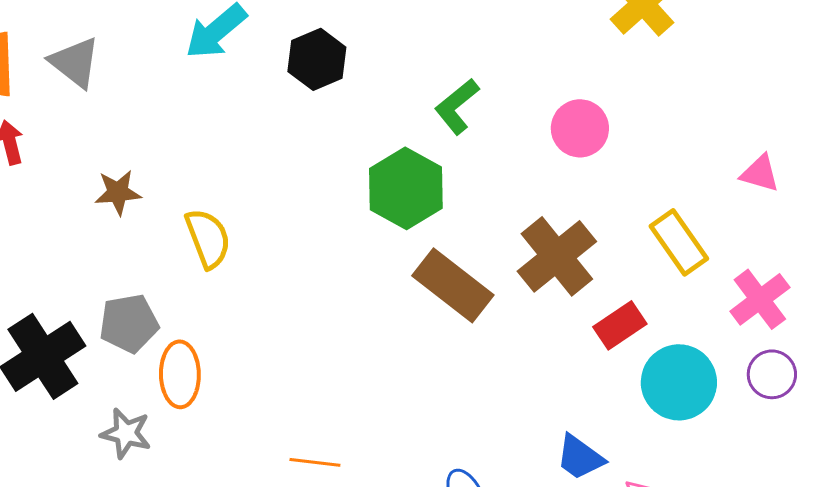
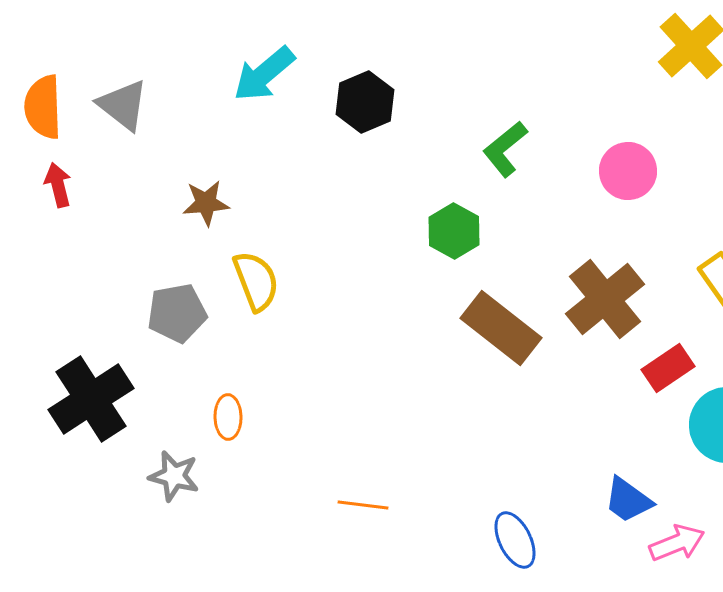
green hexagon: (406, 188) -> (454, 231), size x0.7
brown star: (118, 192) -> (206, 203), moved
gray pentagon: (129, 323) -> (177, 313), moved
orange ellipse: (180, 374) -> (228, 417), size x0.7

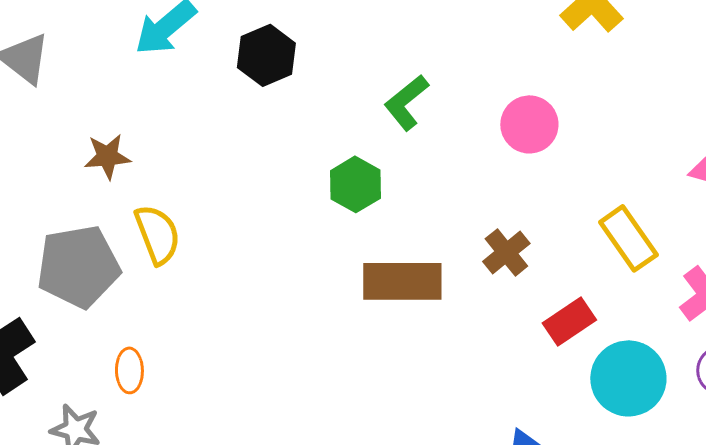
brown cross: (605, 299) -> (506, 252), size x0.6
gray pentagon: (177, 313) -> (78, 266), size x1.4
brown rectangle: (501, 328) -> (402, 281), turned -38

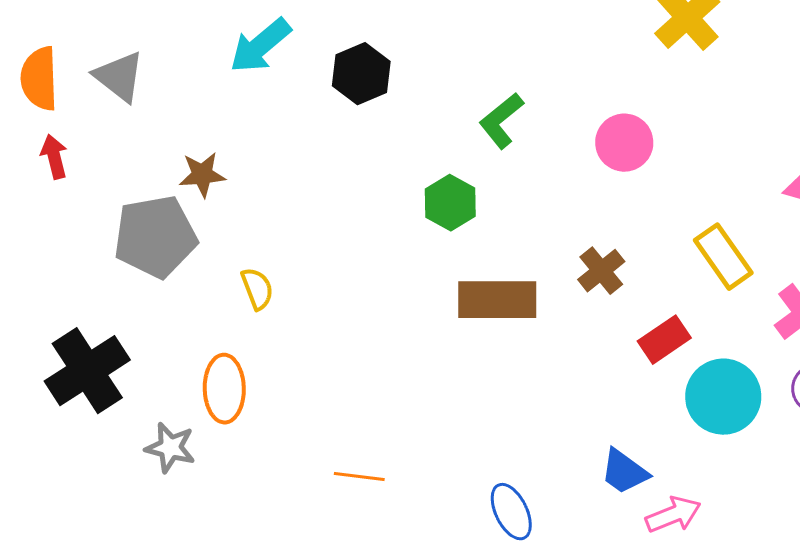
yellow semicircle: (157, 234) -> (257, 289), moved, size x0.7
gray pentagon: (78, 266) -> (155, 237), moved
orange ellipse: (129, 370) -> (224, 389), size x1.5

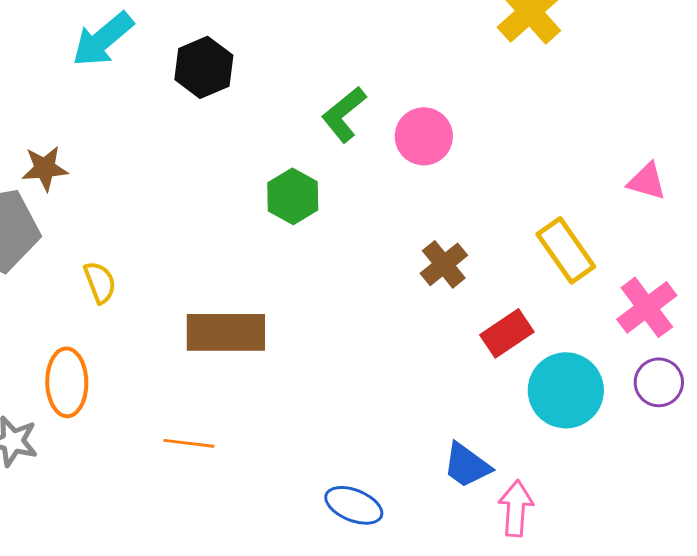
pink circle: (624, 143) -> (424, 136), moved
brown rectangle: (497, 300) -> (226, 332), moved
orange line: (359, 477) -> (189, 443), moved
blue ellipse: (511, 512) -> (354, 505), turned -42
pink arrow: (673, 515) -> (516, 508), turned -64

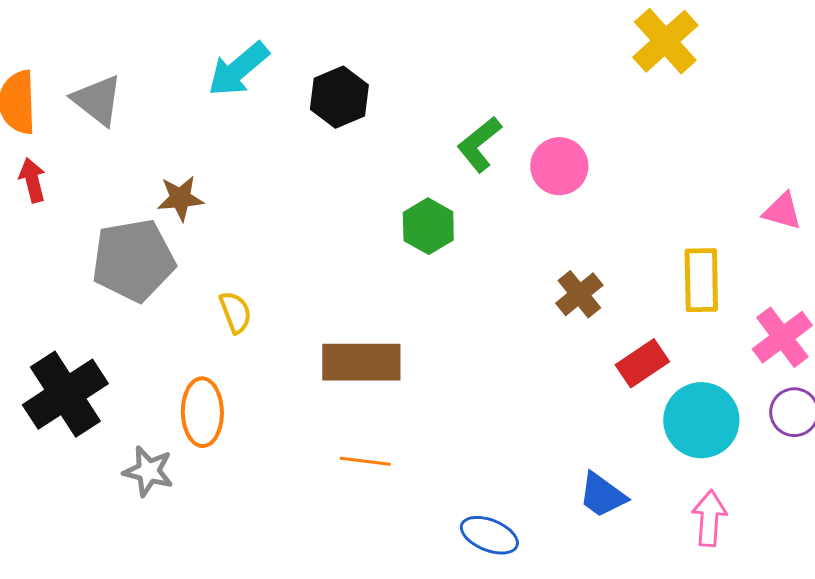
yellow rectangle: (566, 250) -> (701, 280), turned 34
orange line: (189, 443) -> (365, 461), moved
pink arrow: (516, 508) -> (709, 518), moved

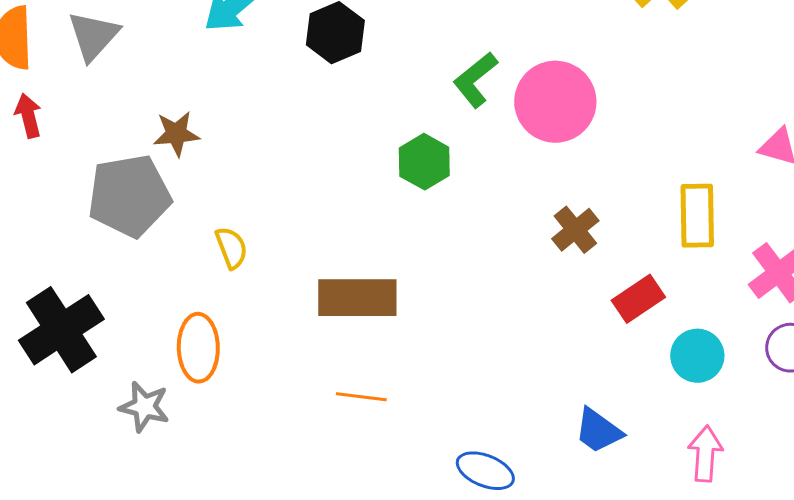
gray triangle: (97, 100) -> (93, 36), turned 34
pink circle: (559, 166) -> (555, 102), size x1.4
cyan circle: (701, 420) -> (697, 356), size x0.7

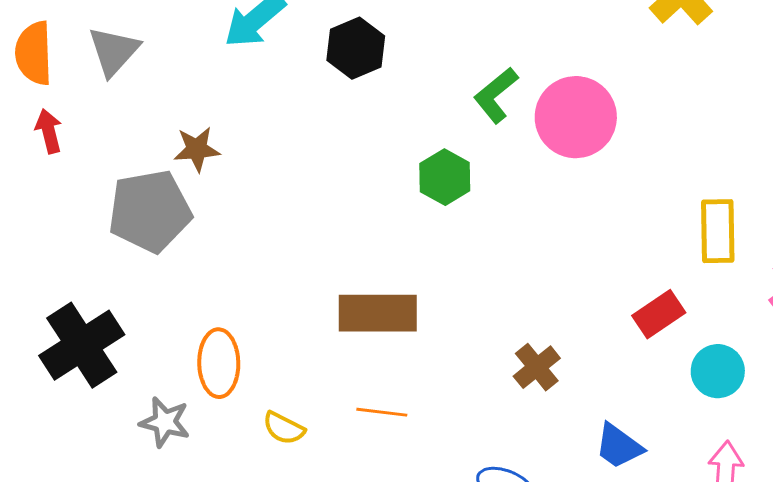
brown cross: (575, 230) -> (537, 367), moved
yellow semicircle: (231, 248) -> (284, 428), moved, turned 138

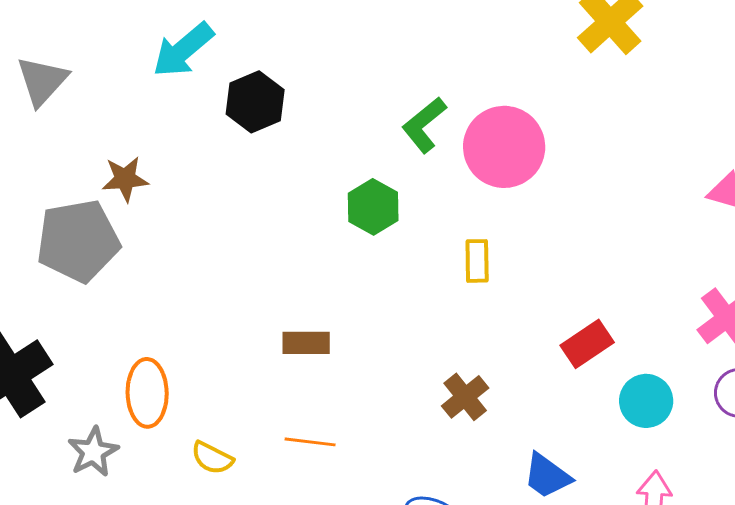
black hexagon: (356, 48) -> (255, 102), moved
yellow rectangle: (718, 231) -> (477, 261), moved, size x0.7
brown rectangle: (378, 313) -> (306, 343), size x0.6
gray star: (165, 422) -> (93, 452), turned 30

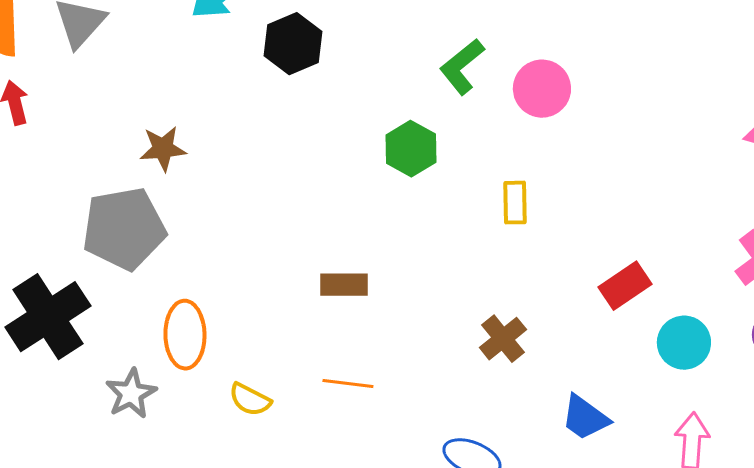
pink circle: (504, 147) -> (542, 89), size x0.7
brown star: (125, 179) -> (163, 149), moved
gray pentagon: (78, 241) -> (124, 229), moved

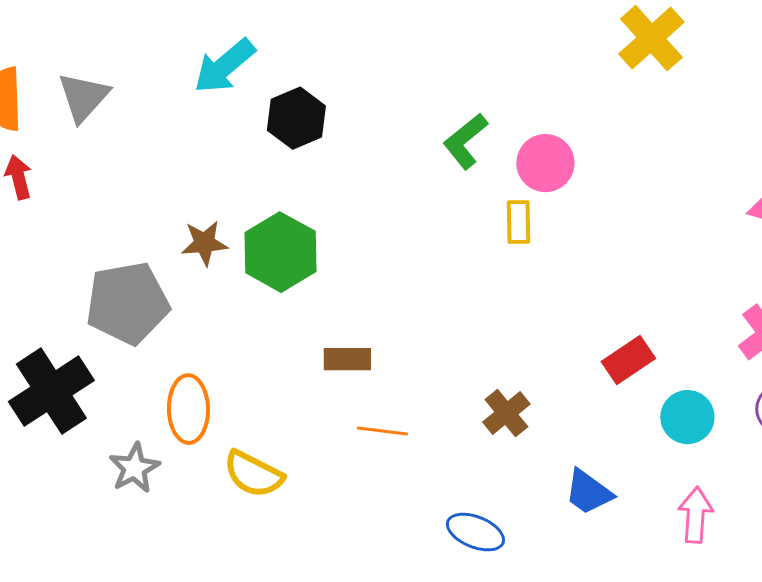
brown star: (163, 149) -> (204, 243), moved
green hexagon: (411, 149) -> (280, 252), moved, size x1.4
yellow rectangle: (515, 203) -> (518, 222), moved
orange line: (348, 384) -> (382, 431), moved
yellow semicircle: (250, 400) -> (253, 474), size x1.4

